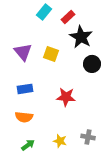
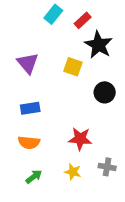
yellow square: (51, 54) -> (73, 67), moved
black circle: (92, 64) -> (105, 92), moved
red star: (66, 97) -> (80, 139), moved

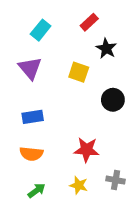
cyan rectangle: (53, 14) -> (41, 30), moved
black star: (99, 45) -> (106, 48), size x0.7

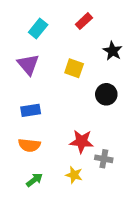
black star: (106, 48) -> (113, 51), moved
gray cross: (116, 180) -> (104, 159), moved

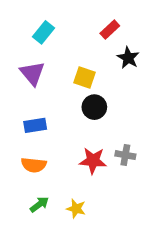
red rectangle: (84, 21) -> (110, 30), moved
black circle: (106, 94) -> (94, 107), moved
gray cross: (104, 159) -> (125, 155), moved
yellow star: (74, 175) -> (76, 209), moved

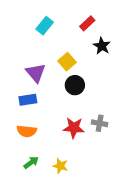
cyan rectangle: (44, 32) -> (45, 26), moved
purple triangle: (32, 73) -> (36, 73), moved
yellow square: (84, 78) -> (67, 62), turned 30

